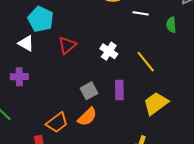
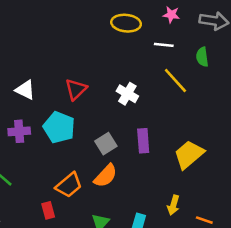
cyan pentagon: (41, 19) -> (59, 127), moved
yellow line: (146, 62) -> (175, 80), moved

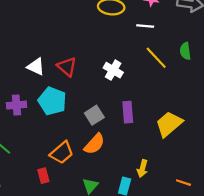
green semicircle: (202, 57) -> (185, 51), moved
red triangle: (76, 89) -> (67, 67), turned -35
white triangle: (25, 90) -> (36, 67), moved
yellow arrow: (173, 205) -> (142, 169), moved

